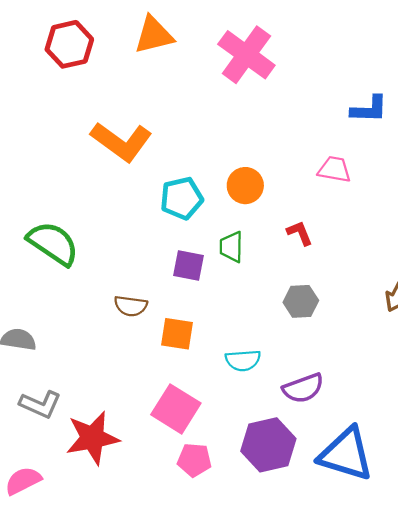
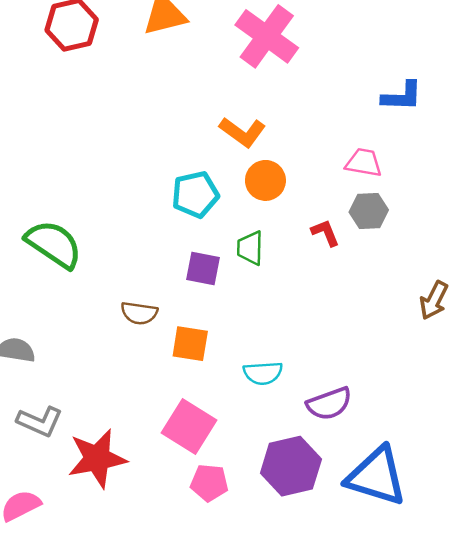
orange L-shape: (121, 142) -> (243, 132), moved, size x0.7
gray hexagon: (301, 301) -> (369, 211), moved

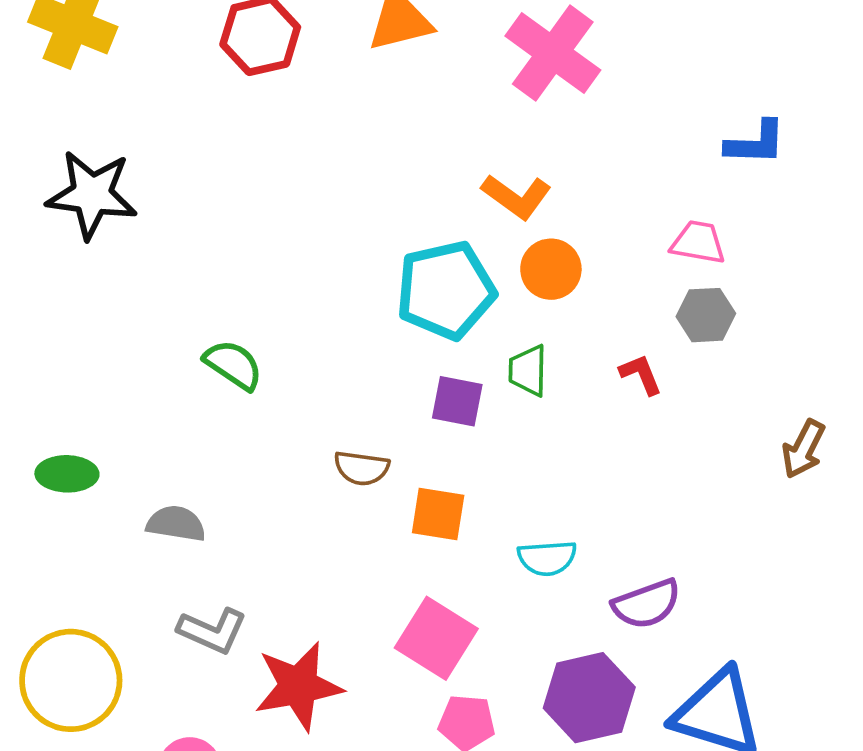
cyan pentagon: (195, 194) -> (446, 290), size x1.4
red L-shape: (325, 233) -> (641, 374), moved
green semicircle: (54, 244) -> (233, 365), size x0.7

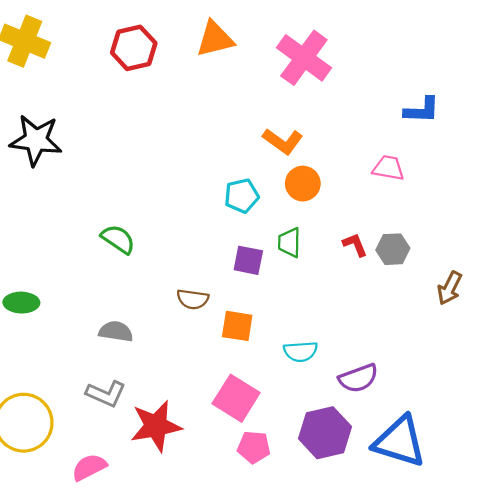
cyan pentagon: (446, 290) -> (242, 196), size x0.6
gray hexagon: (706, 315) -> (393, 249), moved
gray semicircle: (176, 524) -> (116, 331), moved

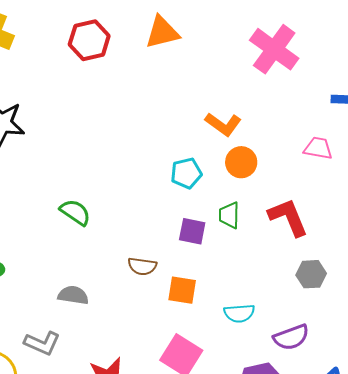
pink cross: (304, 58) -> (274, 49), moved
red L-shape: (355, 245) -> (288, 217), size x1.8
gray hexagon: (393, 249) -> (311, 274), moved
gray L-shape: (106, 394) -> (42, 343), moved

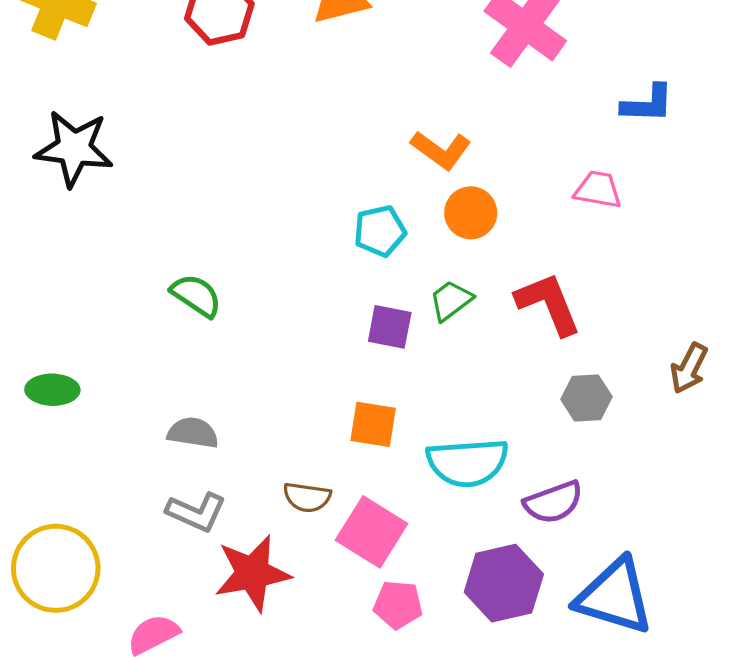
green trapezoid: (229, 215) -> (451, 300), turned 52
brown semicircle: (142, 266) -> (307, 497), moved
cyan semicircle: (239, 313) -> (467, 462), size x1.6
gray L-shape: (42, 343) -> (196, 512), moved

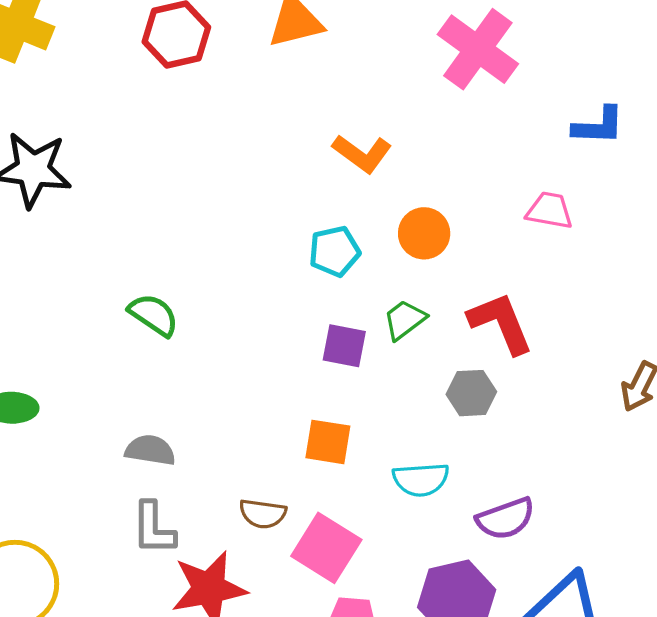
orange L-shape: (441, 150) -> (362, 153), moved
gray hexagon: (586, 398) -> (471, 393), moved
cyan semicircle: (467, 462) -> (421, 479), size x0.7
gray L-shape: (196, 512) -> (154, 528), turned 66

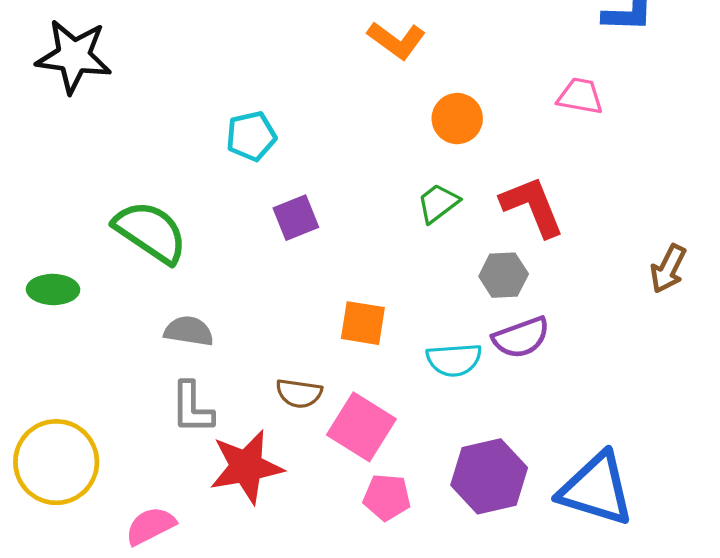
cyan pentagon: (334, 251) -> (251, 136), moved
green semicircle: (154, 315) -> (150, 232), moved, size x1.5
purple square: (344, 346) -> (296, 218), moved, turned -33
purple semicircle: (506, 519) -> (521, 337), moved

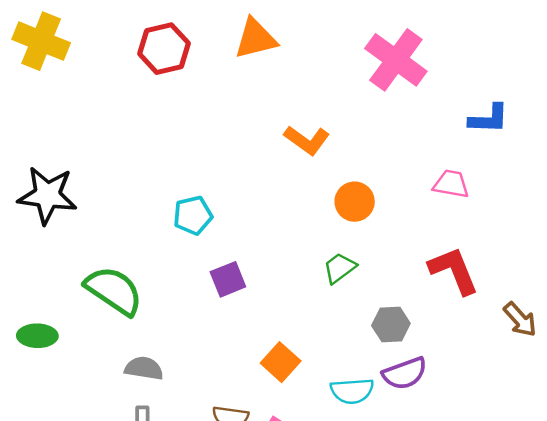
black star: (74, 56) -> (47, 195), moved
red L-shape: (532, 206) -> (454, 271), moved
brown arrow: (668, 269) -> (520, 319), turned -69
orange square: (363, 323) -> (281, 362), turned 33

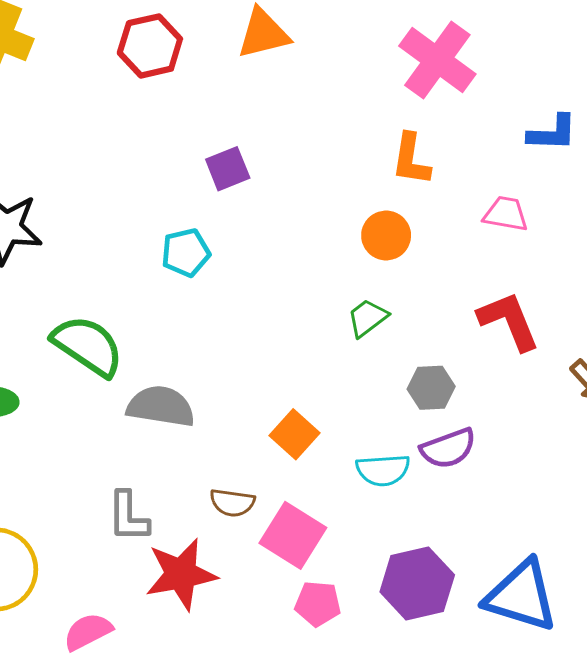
orange L-shape: (307, 140) -> (411, 159), moved, turned 63
purple square: (228, 279) -> (228, 169), moved
gray semicircle: (144, 368) -> (161, 406), moved, size x1.4

